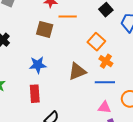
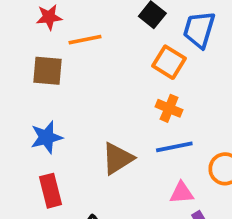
orange square: (96, 42) -> (169, 62), moved
brown triangle: (77, 71) -> (117, 158), moved

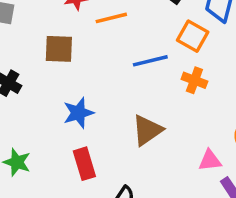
brown square: (47, 71) -> (59, 49), moved
blue line: (174, 147) -> (150, 61), moved

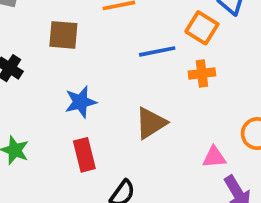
orange cross: (194, 80) -> (202, 74), turned -30

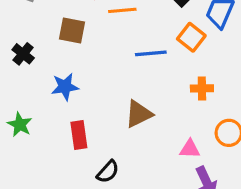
orange cross: (202, 74) -> (202, 88), moved
blue star: (81, 102) -> (65, 87), moved

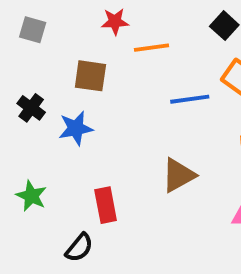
blue star: (65, 87) -> (76, 128), moved
black semicircle: (108, 172) -> (79, 248), moved

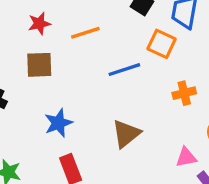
red star: (115, 22) -> (39, 24), moved
blue star: (76, 128) -> (58, 123), moved

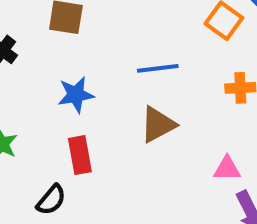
blue line: (124, 70) -> (158, 68), moved

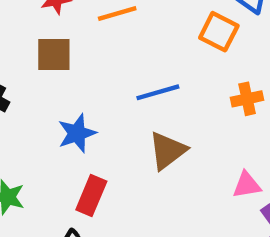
red rectangle: (80, 155) -> (91, 196), turned 42

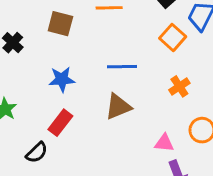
orange cross: (247, 99) -> (179, 86), turned -36

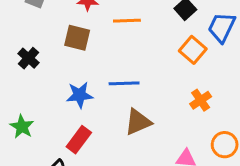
blue line: (122, 67) -> (124, 83), moved

